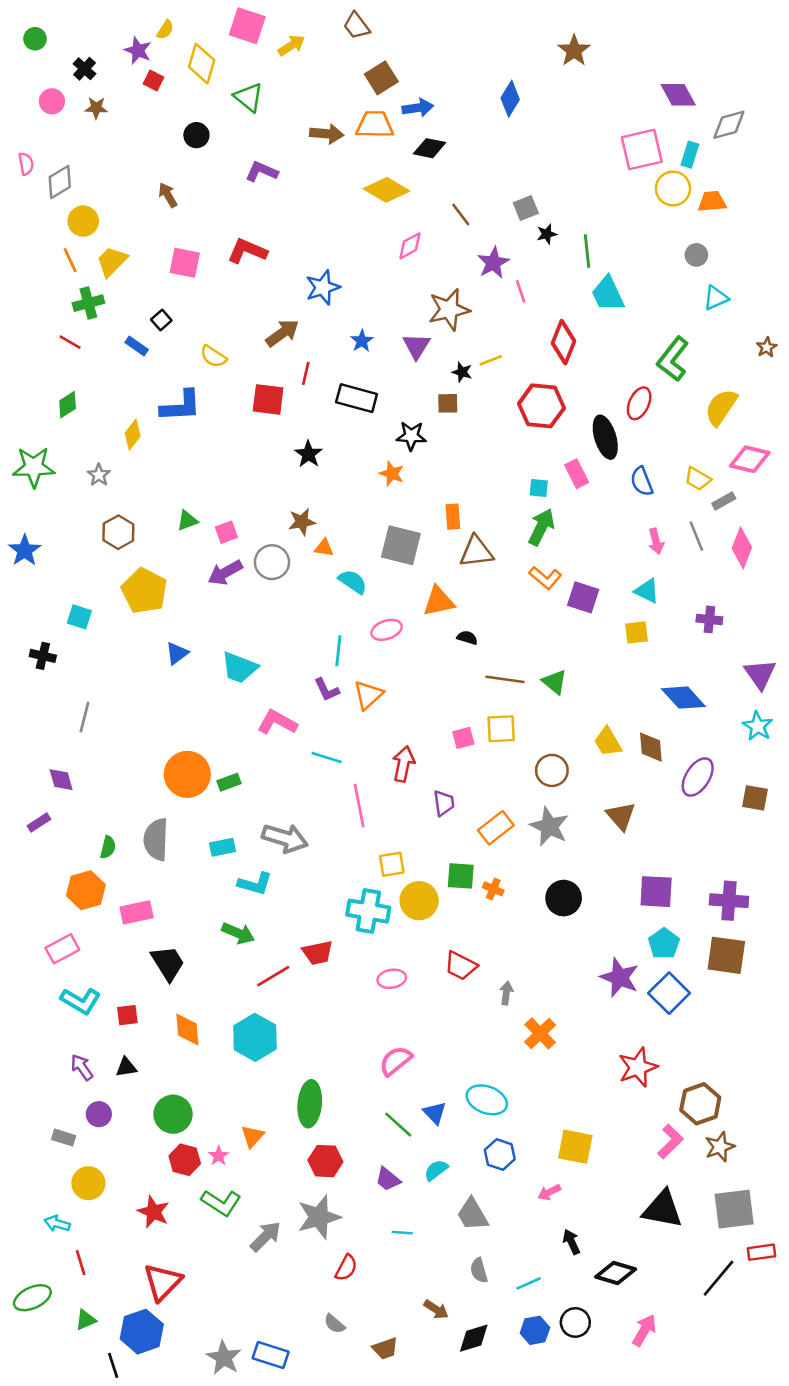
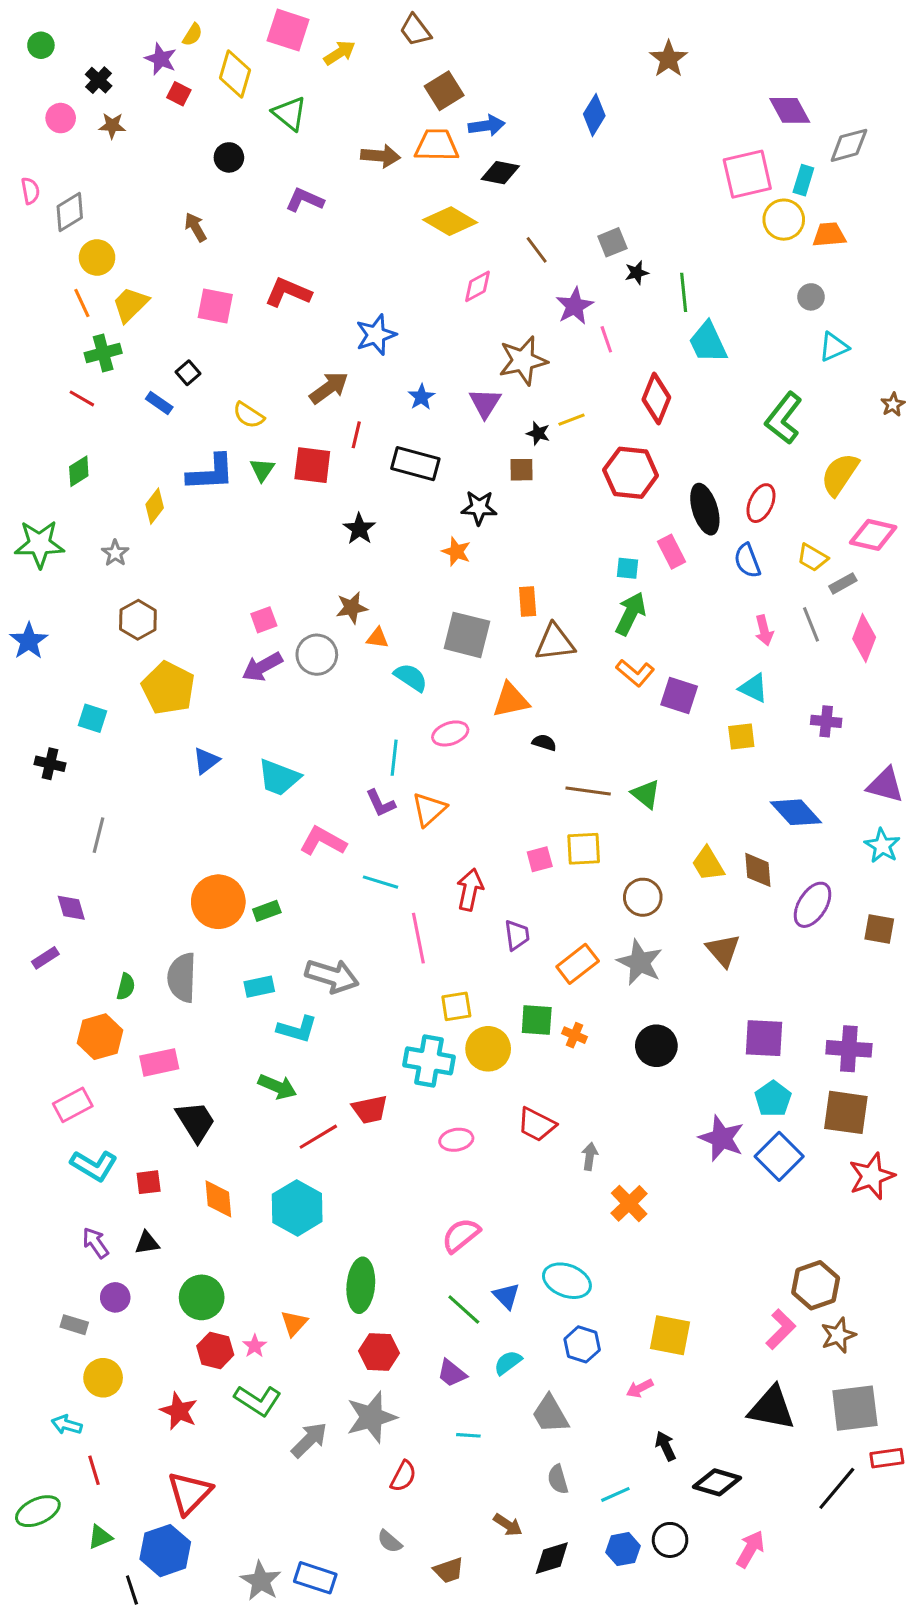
red ellipse: (639, 403) -> (761, 503), moved
green triangle: (187, 520) -> (262, 470), moved, turned -35
purple triangle: (760, 674) -> (885, 785), turned -40
red star: (638, 1067) -> (872, 1176), moved

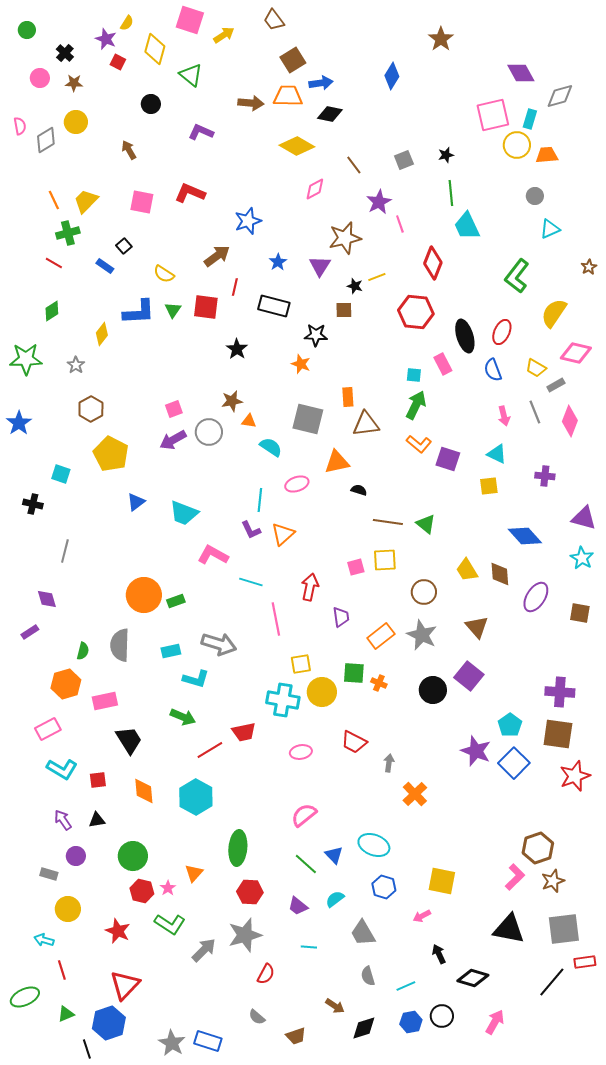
yellow circle: (97, 257) -> (76, 122), moved
black star: (637, 273) -> (446, 155), moved
purple square: (764, 1038) -> (469, 676), moved, turned 36

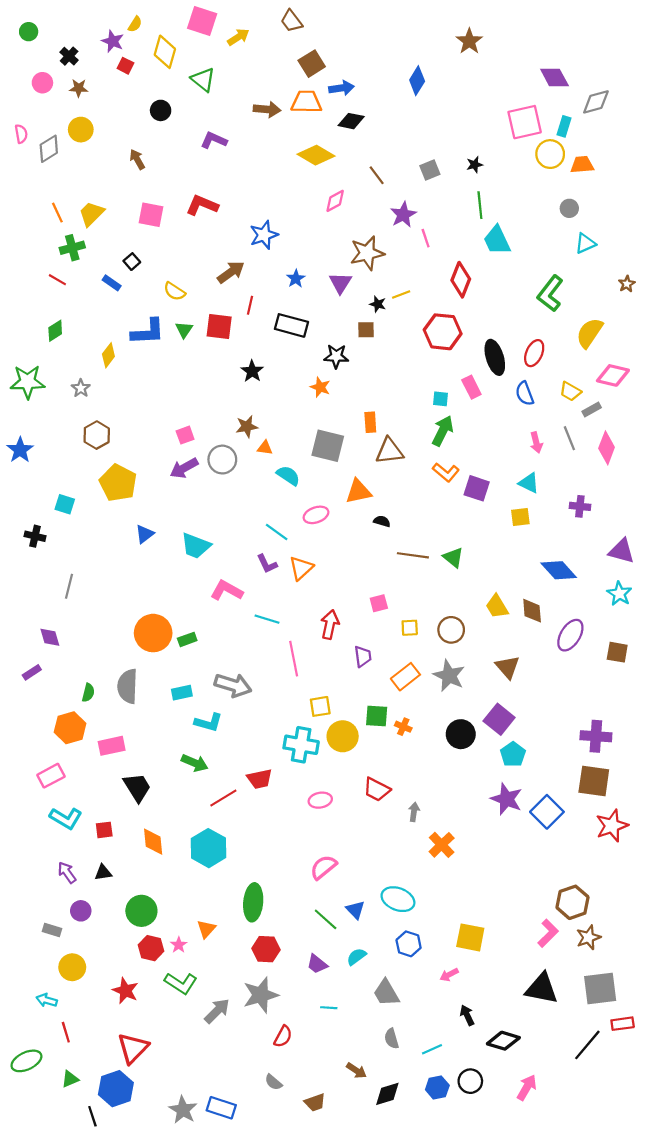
cyan line: (260, 500) -> (277, 532), turned -60
yellow square: (385, 560) -> (410, 628), moved, size x0.7
cyan pentagon: (510, 725) -> (513, 754), moved

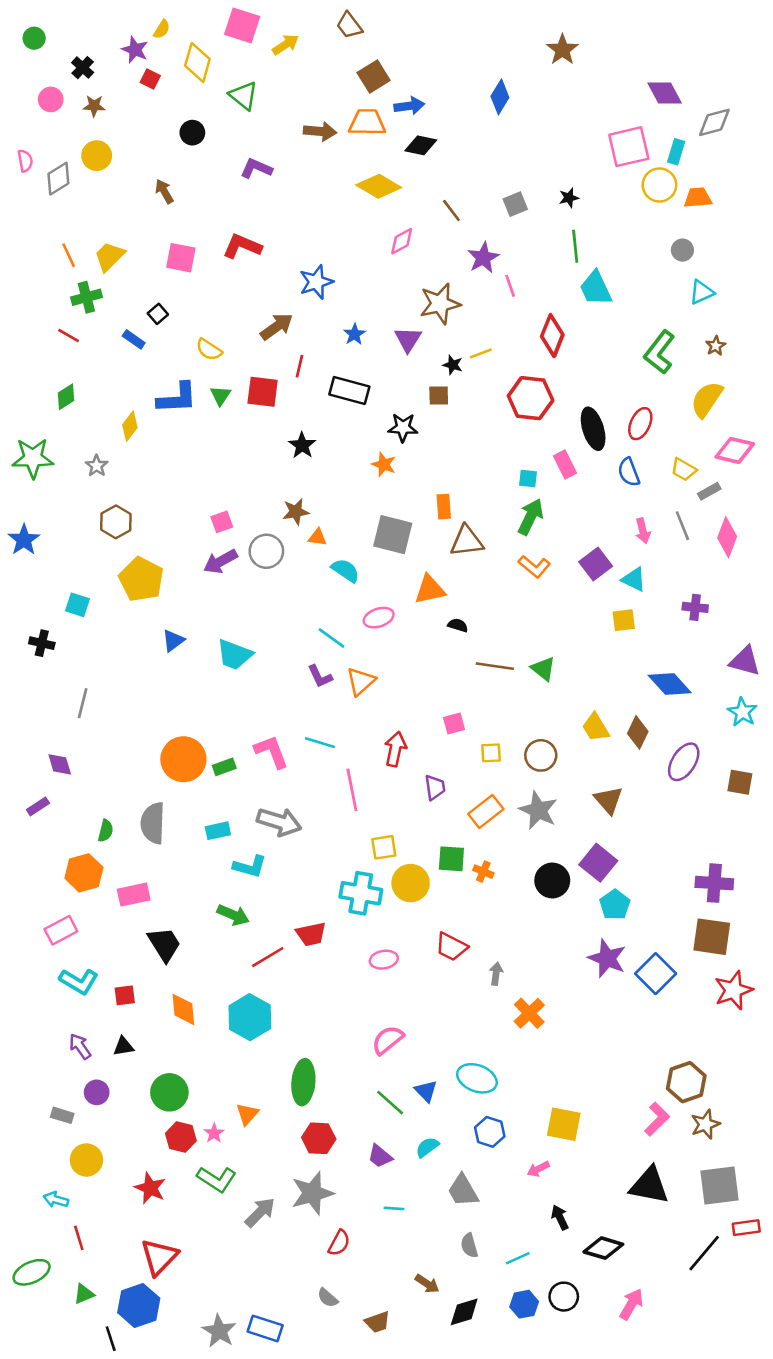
brown star: (627, 284) -> (716, 346), moved
purple square: (477, 488) -> (596, 564), moved, turned 35
pink L-shape: (227, 590) -> (271, 752), moved, turned 40
brown diamond: (532, 611) -> (638, 732), turned 30

